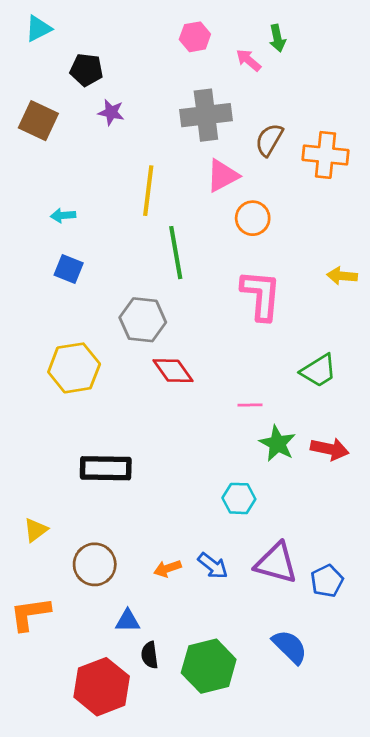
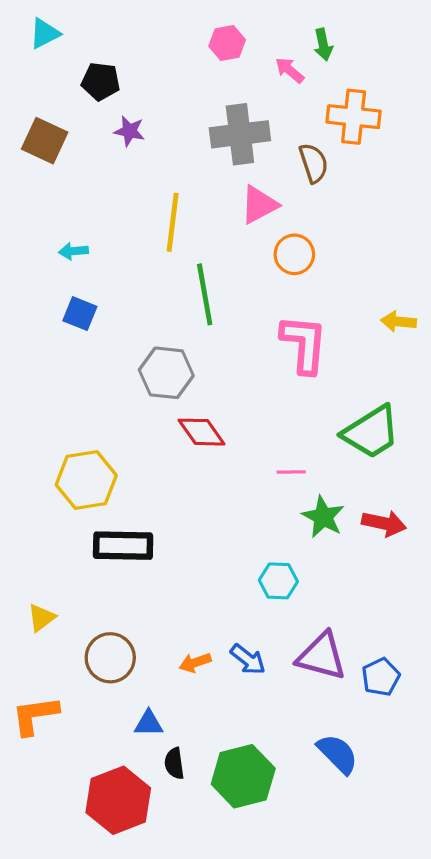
brown semicircle: (269, 140) -> (314, 163), turned 132
orange cross: (325, 155) -> (354, 117), moved
yellow hexagon: (74, 368) -> (86, 480), moved
green trapezoid: (319, 371) -> (371, 432), size x1.4

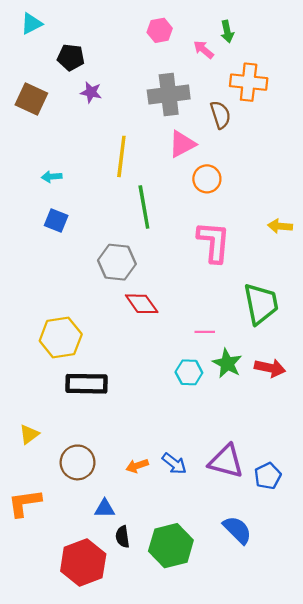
green trapezoid: (371, 432) -> (261, 304), turned -69
cyan hexagon: (278, 581) -> (189, 372), moved

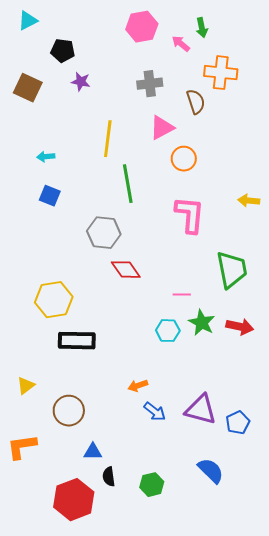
pink hexagon: (160, 30) -> (142, 27), size x1.4
gray cross: (169, 95) -> (150, 84), size x0.7
orange arrow: (137, 466) -> (138, 386), moved
green hexagon: (171, 546) -> (152, 485), size x0.6

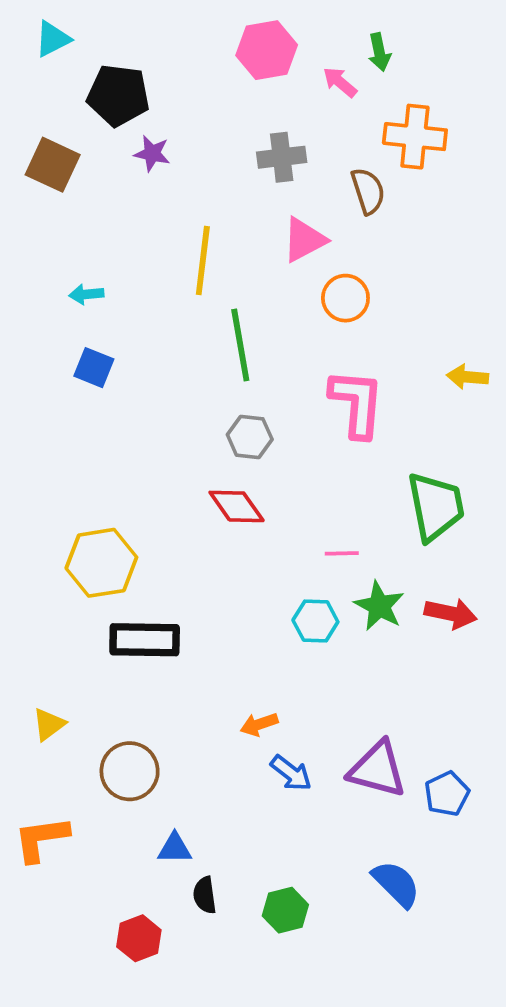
black pentagon: (63, 51) -> (118, 95), size x1.4
gray hexagon: (104, 233) -> (250, 437), moved, size x0.7
red hexagon: (74, 500) -> (139, 938), size x0.6

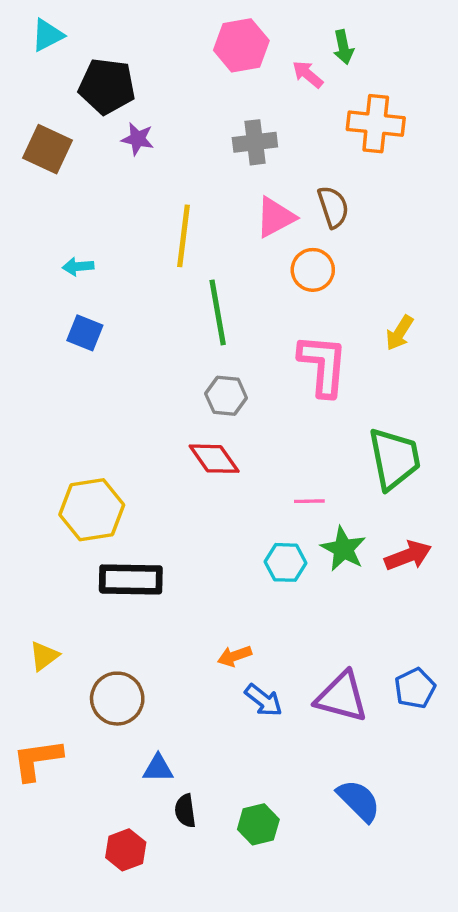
brown semicircle: (368, 191) -> (333, 207), moved
yellow arrow: (468, 377) -> (400, 333), moved, turned -63
red arrow: (451, 613) -> (408, 556), turned -33
blue pentagon: (447, 794) -> (415, 688), moved

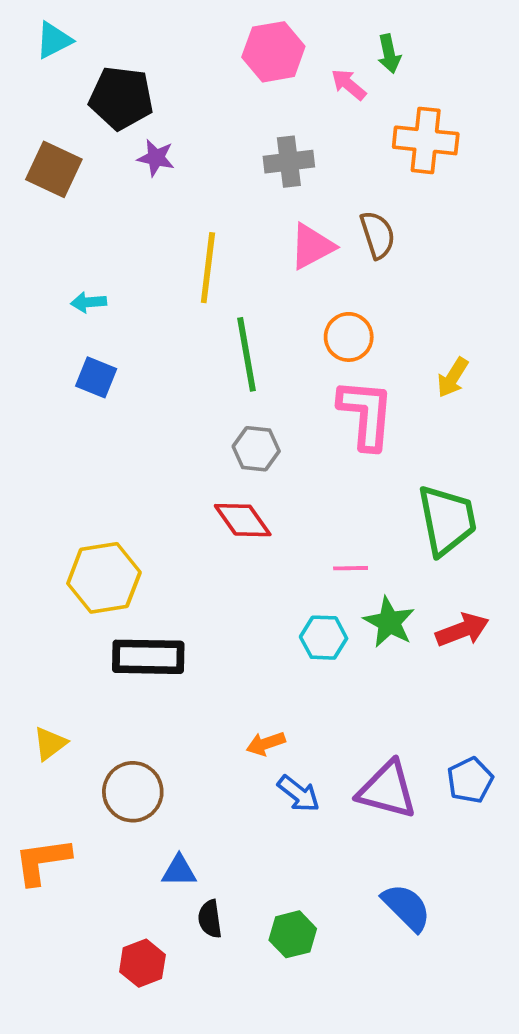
orange circle: (313, 270) -> (349, 337), moved

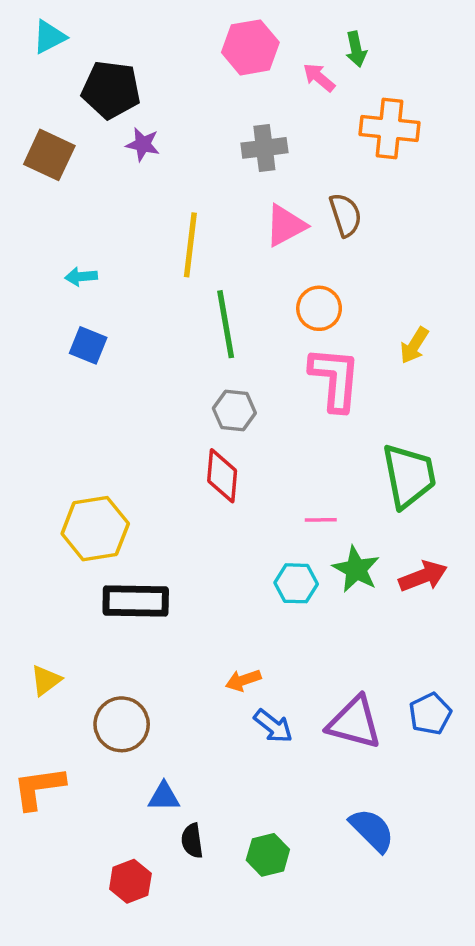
red diamond: (243, 520) -> (222, 476), turned 40

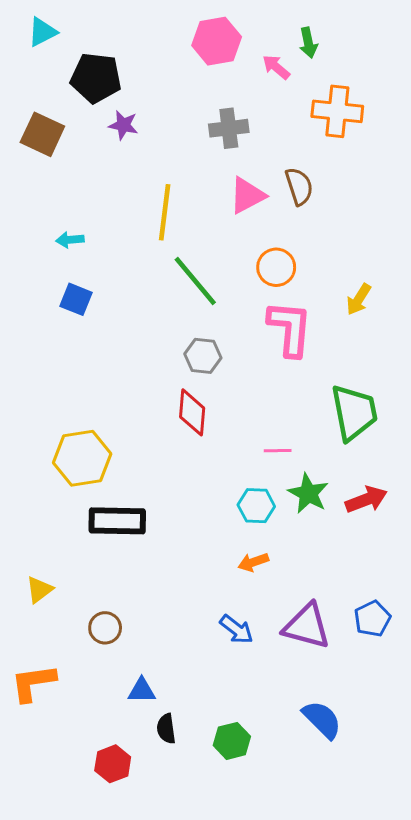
green line: (226, 324) -> (195, 281), turned -30
orange arrow: (243, 680) -> (253, 562), moved
brown circle: (122, 724) -> (105, 628), size x0.7

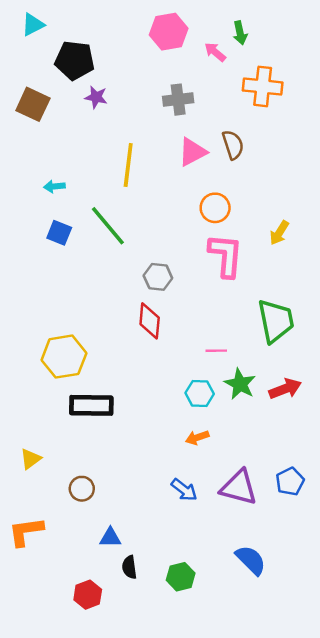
green line: (195, 281) -> (108, 226), moved

